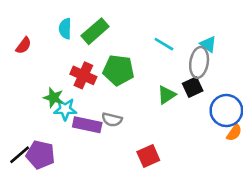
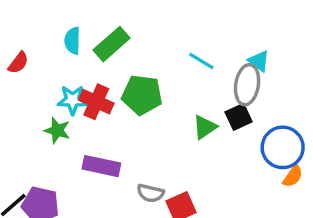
cyan star: (65, 109) -> (73, 100), moved
gray semicircle: (112, 120) -> (150, 193), moved

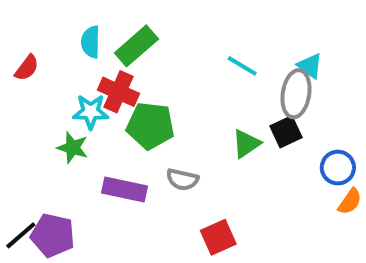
green pentagon: (142, 95) -> (150, 126), moved
red cross: (96, 102) -> (119, 92), moved
blue circle: (283, 147) -> (338, 168), size x0.7
gray semicircle: (150, 193) -> (182, 180), moved

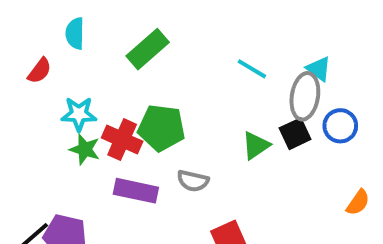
cyan semicircle: (91, 42) -> (75, 33), moved
red cross: (119, 92) -> (122, 140), moved
cyan star: (91, 112) -> (79, 114), moved
blue circle: (338, 168) -> (340, 126), moved

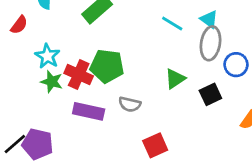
cyan triangle: (319, 69) -> (209, 19), moved
cyan star: (79, 114) -> (47, 56), turned 30
black square: (295, 134) -> (210, 94), moved

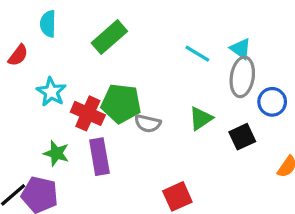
green star: (52, 82) -> (56, 153), moved
gray semicircle: (130, 104) -> (148, 123), moved
purple rectangle: (89, 111) -> (99, 157), turned 68

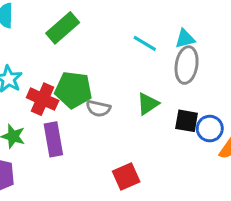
cyan triangle: (241, 49) -> (185, 39), turned -50
blue circle: (272, 102) -> (210, 129), moved
black square: (242, 137) -> (187, 121), turned 35

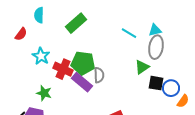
green triangle: (148, 104) -> (142, 67), moved
gray semicircle: (98, 108) -> (99, 75), turned -105
purple rectangle: (53, 139) -> (82, 82), moved, turned -40

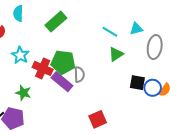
gray ellipse: (156, 47) -> (155, 47), moved
green triangle: (142, 67) -> (116, 54), moved
orange semicircle: (183, 101) -> (165, 90), moved

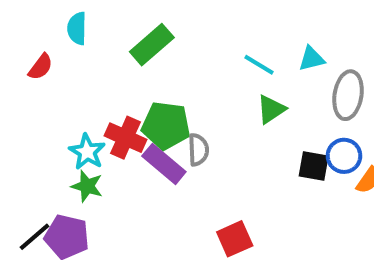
cyan star: (20, 55) -> (87, 152), moved
blue circle: (153, 88) -> (344, 156), moved

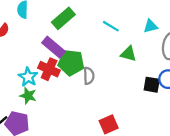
cyan line: (259, 65) -> (111, 26), moved
green triangle: (271, 109) -> (128, 54), turned 49
purple rectangle: (164, 164) -> (53, 47), moved

